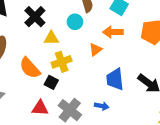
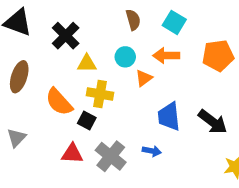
cyan circle: (75, 22) -> (125, 57), moved
yellow cross: (62, 62) -> (100, 94), turned 30

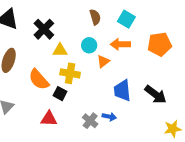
gray cross: (111, 156) -> (90, 121), moved, size x0.7

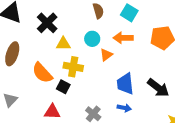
blue arrow: (109, 117) -> (124, 108), moved

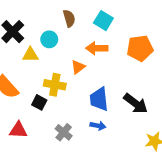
cyan circle: (92, 39) -> (49, 39), moved
yellow cross: (73, 67) -> (55, 85), moved
black square: (63, 87) -> (39, 102), moved

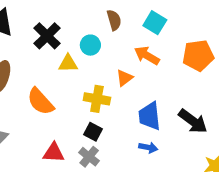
orange arrow: (97, 48) -> (147, 56), turned 30
black square: (39, 102) -> (93, 132), moved
gray cross: (64, 132) -> (89, 157), moved

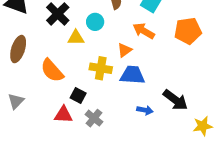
blue trapezoid: (150, 116) -> (132, 75), moved, turned 100
black arrow: (193, 121) -> (175, 100), moved
black square: (93, 132) -> (78, 95), moved

